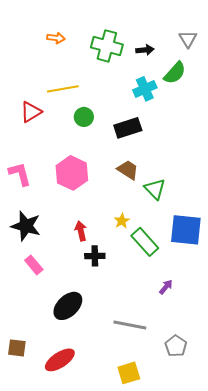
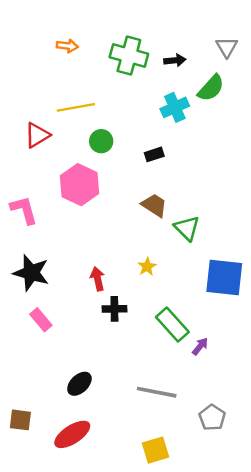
black rectangle: (128, 128) -> (154, 154), size x0.6
pink hexagon: (72, 173) -> (79, 185), moved
green rectangle: (145, 242) -> (172, 325), moved
black ellipse: (68, 306) -> (79, 384), moved, size x0.7

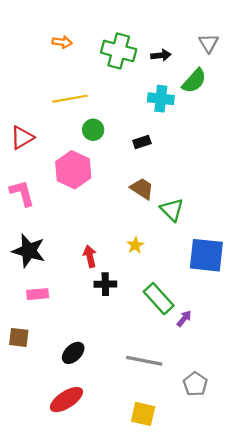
cyan cross: (175, 107) -> (161, 99), turned 30
red triangle: (37, 135) -> (22, 138), moved
pink rectangle: (41, 320) -> (38, 294), turned -55
brown square: (20, 420) -> (19, 337), moved
yellow square: (155, 450) -> (143, 414), turned 30

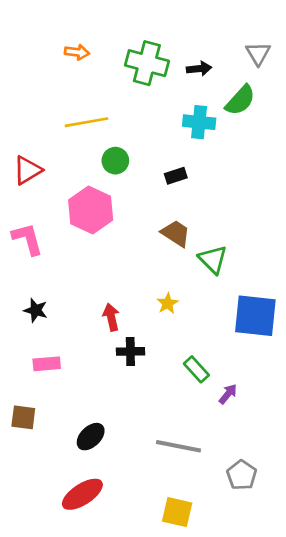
black star: (29, 251) -> (36, 310), size x0.6
green rectangle: (159, 299) -> (196, 369), size x0.7

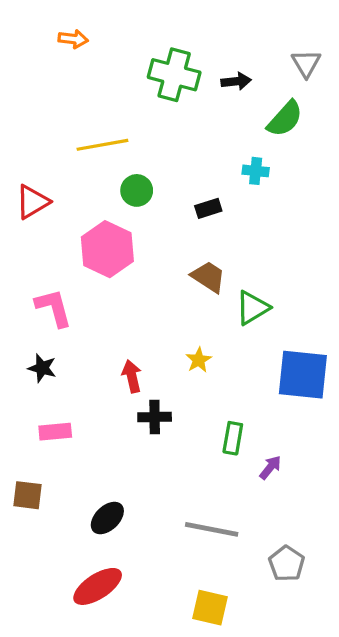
orange arrow: (77, 52) -> (73, 39), moved
cyan cross: (199, 122) -> (256, 171), moved, size x0.7
pink L-shape: (27, 239) -> (54, 308), moved
green triangle: (213, 259) -> (252, 308), turned 44
green rectangle: (196, 369) -> (233, 438), turned 52

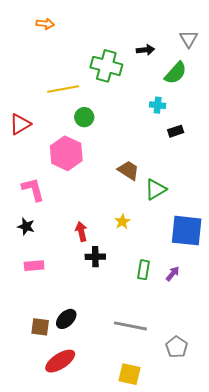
green cross: (174, 75) -> (106, 66), moved
black rectangle: (208, 208) -> (176, 131), moved
purple arrow: (270, 467) -> (173, 274), moved
brown square: (27, 495) -> (40, 327), moved

